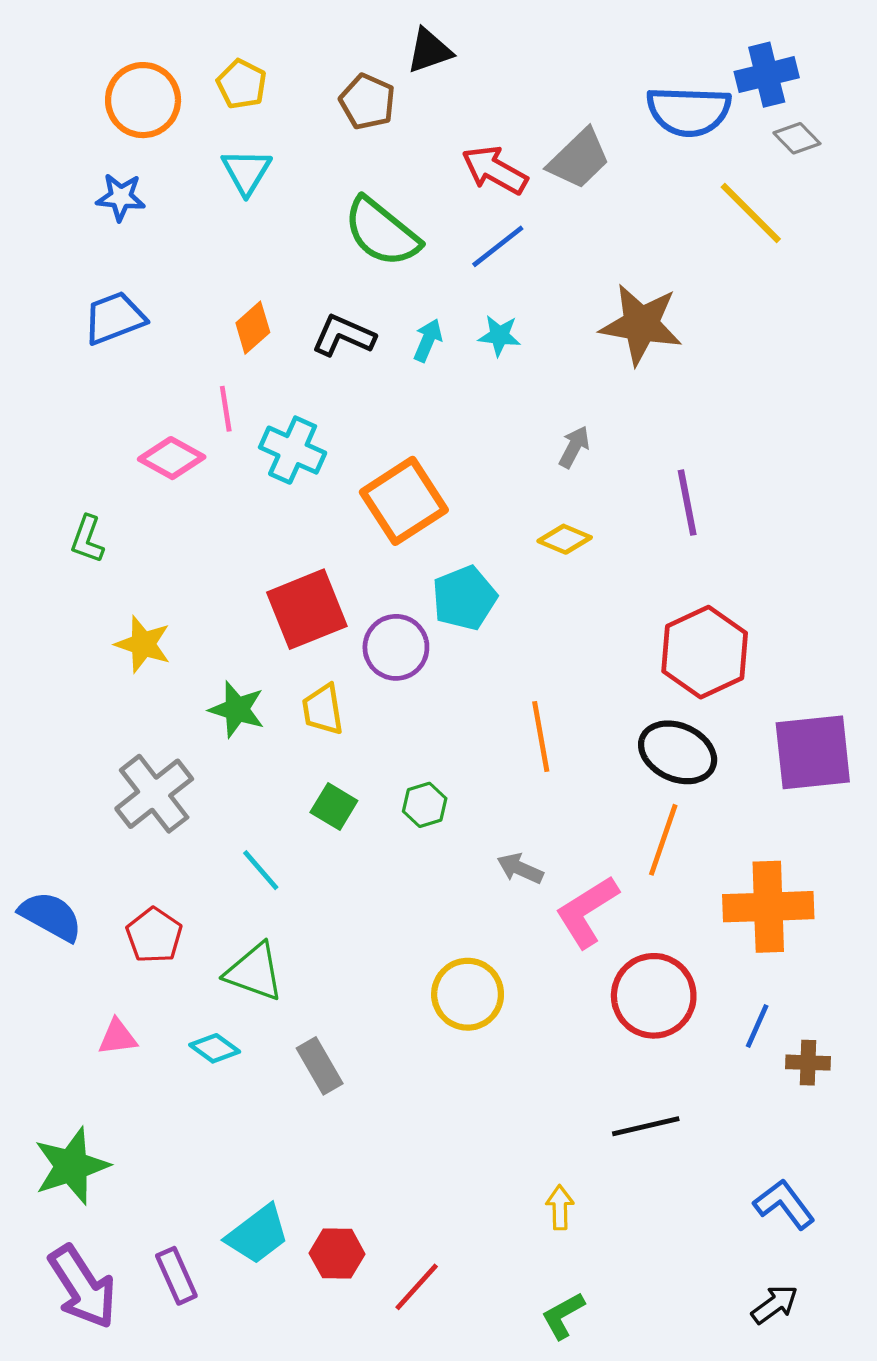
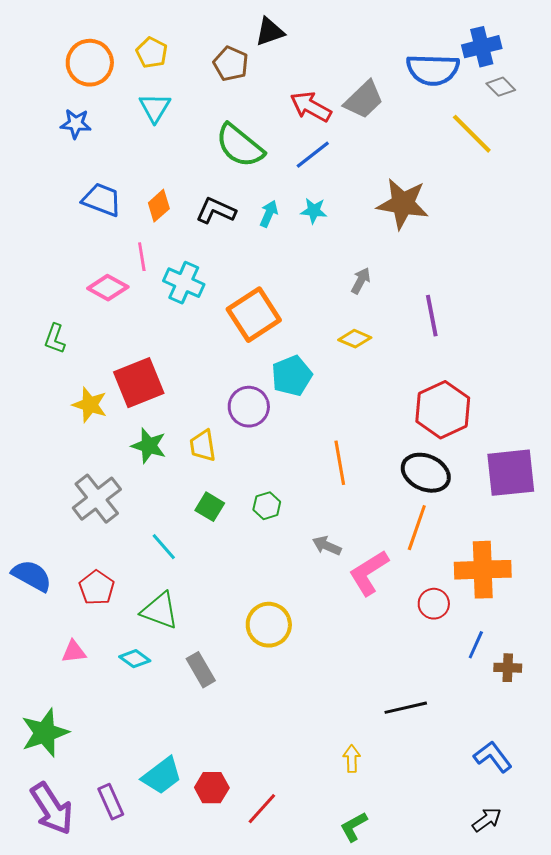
blue trapezoid: (114, 318) -> (102, 200), moved, turned 42
red square: (307, 609) -> (139, 383), moved
yellow circle: (468, 994) -> (269, 625), moved
red circle: (654, 996) -> (434, 604), moved, size x0.6

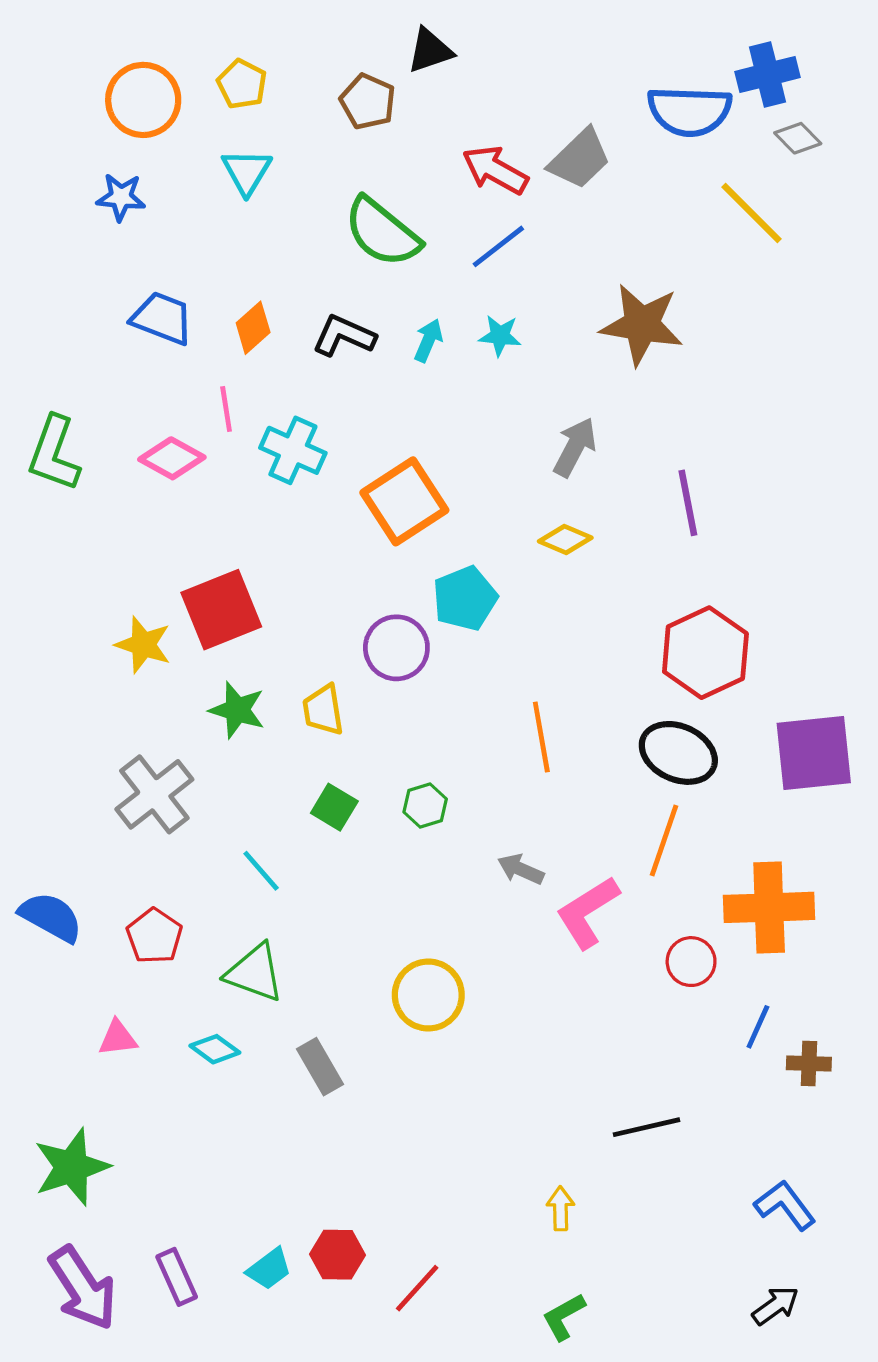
gray arrow: (361, 281) -> (575, 447), size x1.4
green L-shape: (55, 339) -> (54, 454), moved, size x1.6
cyan trapezoid: (162, 776) -> (269, 1269), moved, size x0.7

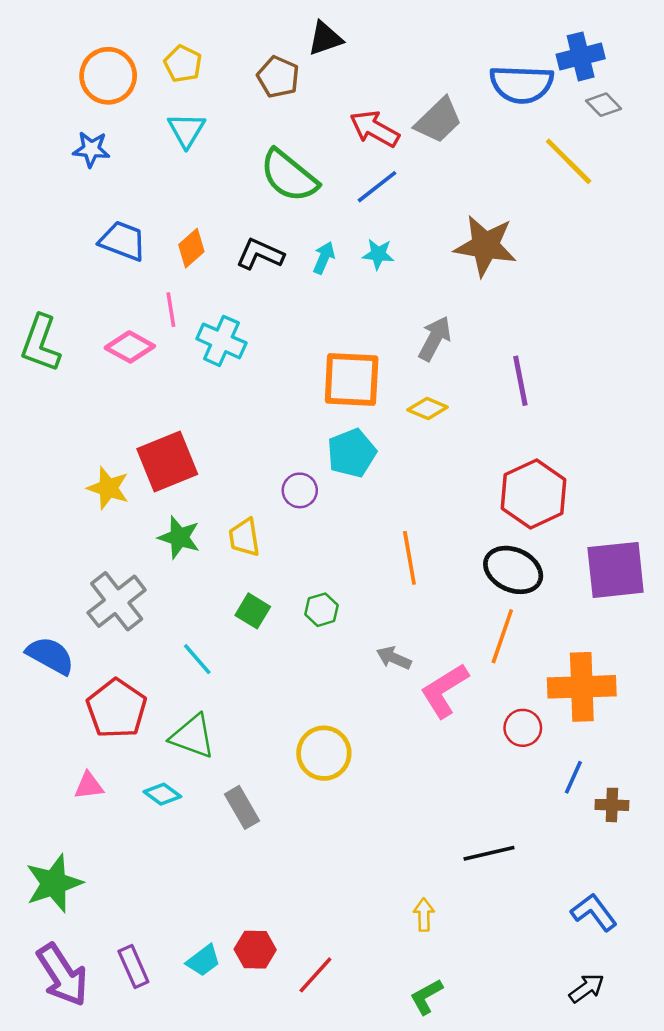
orange square: (404, 501) -> (352, 380), moved, turned 36
purple circle: (396, 648) -> (300, 490), size x0.7
blue semicircle: (51, 917) -> (50, 656), moved
red pentagon: (154, 936) -> (117, 709), size x1.4

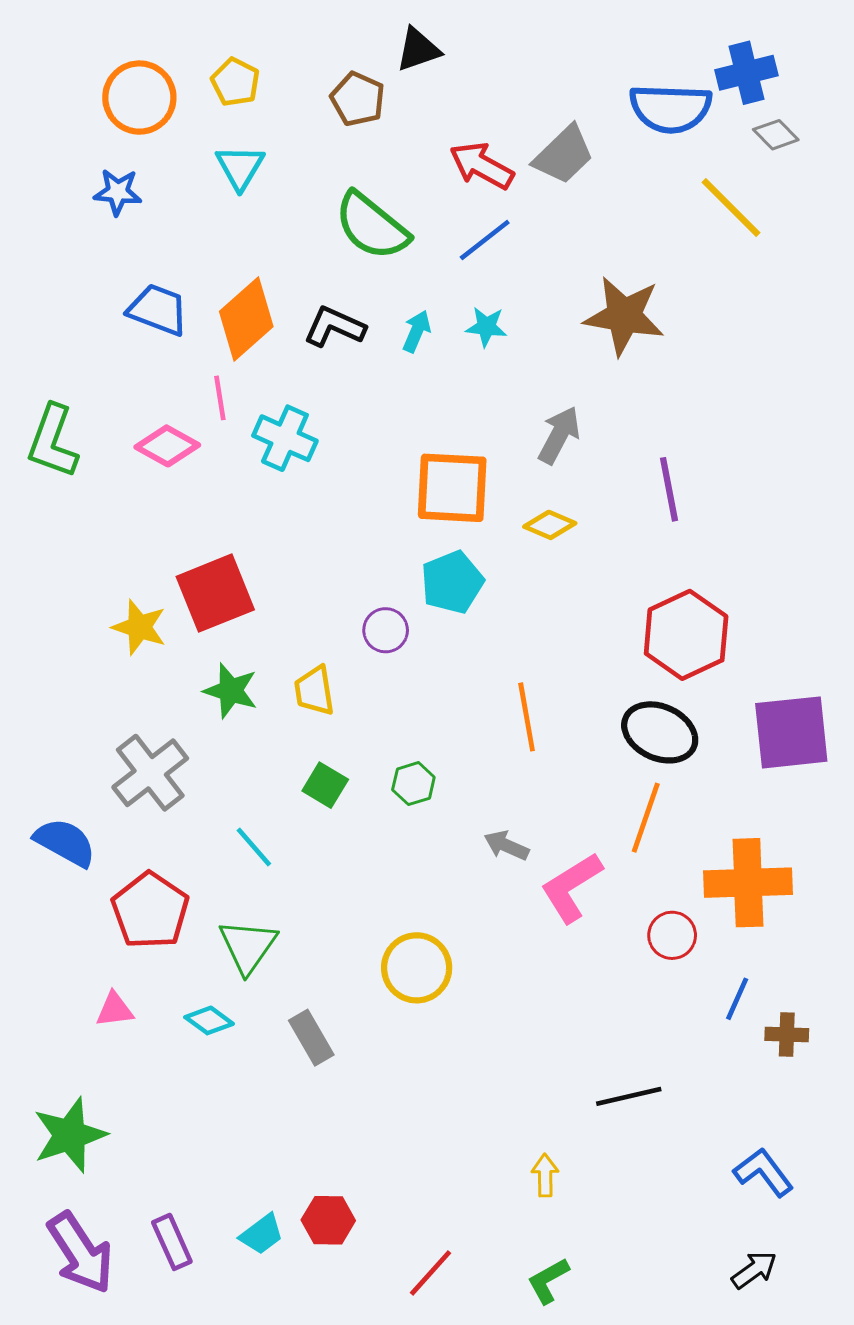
orange diamond: (191, 248) -> (246, 319), size x1.6
green triangle: (193, 736) -> (248, 946), turned 45
red line: (315, 975) -> (431, 1273), moved

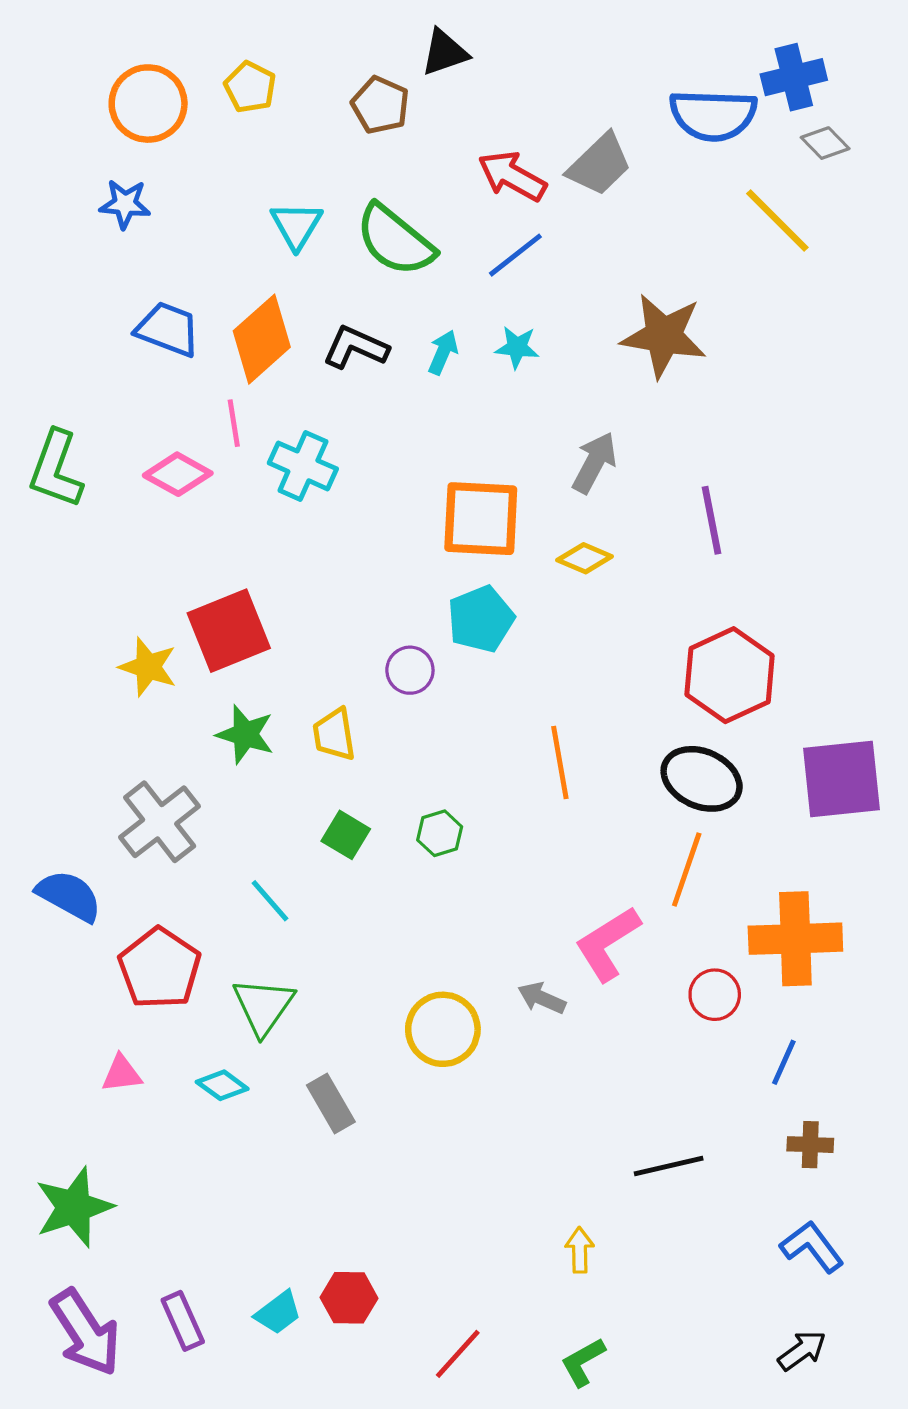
cyan triangle: (240, 167) -> (296, 225), moved
gray arrow: (506, 845) -> (542, 998), moved
brown cross: (787, 1034) -> (810, 1145), moved

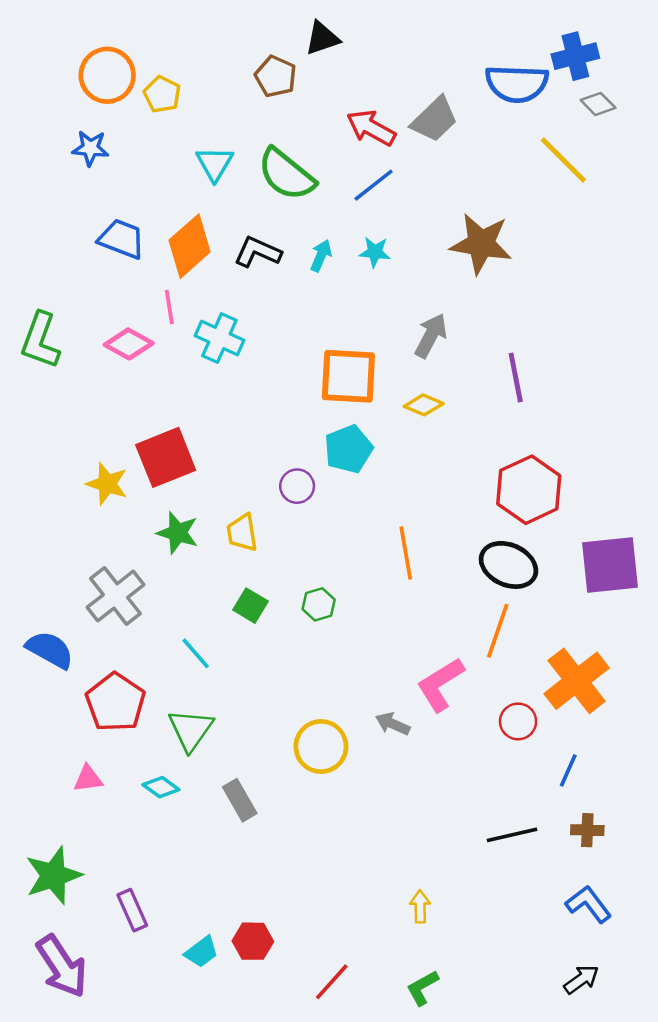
yellow pentagon: (250, 87) -> (162, 94), moved
orange cross: (795, 939) -> (577, 681), turned -36
black line: (669, 1166) -> (512, 835), moved
purple rectangle: (183, 1321) -> (132, 910), moved

